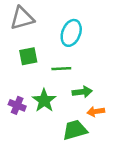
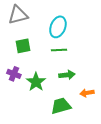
green line: (61, 69) -> (59, 50), moved
purple cross: (17, 105) -> (14, 74), moved
orange arrow: (96, 112) -> (87, 93), moved

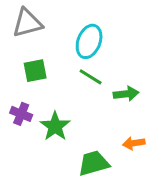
green line: (59, 50) -> (91, 77), turned 35
green arrow: (67, 75) -> (126, 94), moved

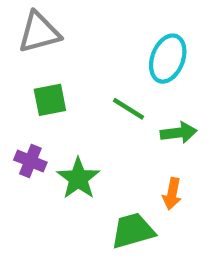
cyan ellipse: (89, 41) -> (168, 59), moved
orange arrow: (134, 143) -> (172, 194), moved, turned -70

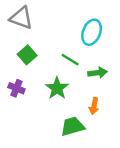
gray triangle: (39, 32) -> (21, 18), turned 35
green square: (50, 100) -> (27, 55), turned -30
green star: (78, 178) -> (57, 88), moved

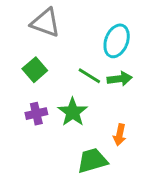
gray triangle: (21, 18) -> (45, 23), moved
green arrow: (98, 73) -> (120, 79), moved
purple cross: (16, 88) -> (36, 114), moved, turned -35

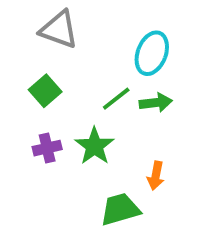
green line: (89, 76) -> (116, 99), turned -70

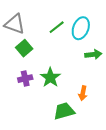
gray triangle: (59, 30) -> (15, 24), moved
green line: (116, 99) -> (57, 27), moved
green arrow: (156, 103) -> (93, 54), moved

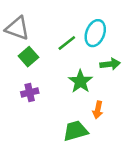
green line: (57, 27) -> (67, 43), moved
green star: (50, 78) -> (80, 81), moved

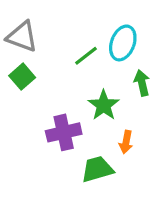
green square: (28, 57) -> (22, 77), moved
green arrow: (110, 64) -> (142, 83), turned -96
purple cross: (30, 92) -> (64, 132), moved, size x1.5

